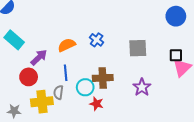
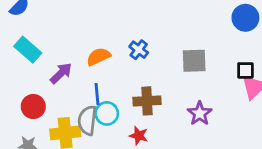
red circle: (29, 77) -> (33, 107), moved
cyan circle: (85, 87) -> (107, 113), moved
gray semicircle: (58, 92) -> (87, 120), size x1.5

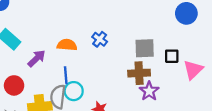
orange semicircle: (98, 57) -> (67, 45), turned 30
black square: (245, 70) -> (172, 56), moved
brown cross: (147, 101) -> (139, 73), moved

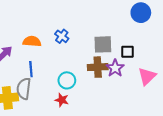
pink triangle: (193, 70) -> (147, 76), moved
cyan circle: (74, 91) -> (67, 80), moved
purple star: (149, 91) -> (115, 68), moved

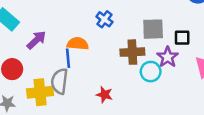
orange semicircle: (32, 41) -> (78, 44), moved
brown cross: (98, 67) -> (132, 52), moved
cyan circle: (67, 80) -> (151, 72), moved

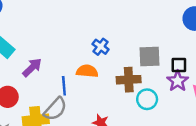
orange semicircle: (78, 44) -> (87, 71), moved
purple star: (168, 57) -> (178, 81), moved
gray semicircle: (60, 81) -> (55, 109), turned -145

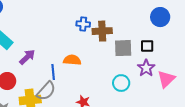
blue cross: (101, 47) -> (83, 24), moved, turned -32
black square: (179, 65) -> (147, 46), moved
brown cross: (129, 80) -> (102, 31), moved

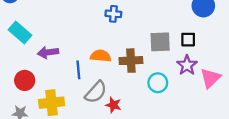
brown cross: (102, 31) -> (131, 61), moved
purple arrow: (27, 57) -> (48, 52), turned -144
gray semicircle: (46, 91) -> (96, 92), moved

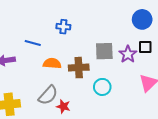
black square: (188, 40) -> (145, 47), moved
purple star: (187, 65) -> (128, 54), moved
blue line: (78, 70) -> (33, 43), moved, turned -70

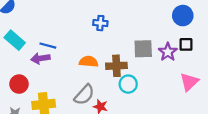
blue line: (33, 43) -> (48, 46), moved
cyan circle: (102, 87) -> (128, 84), moved

